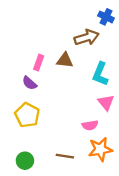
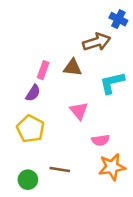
cyan L-shape: (100, 74) -> (112, 83), turned 55
purple semicircle: (30, 83) -> (33, 93), turned -98
pink triangle: (106, 102) -> (79, 111), moved
brown line: (65, 156) -> (60, 169), moved

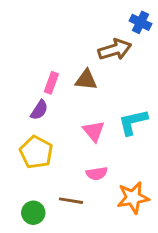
cyan L-shape: (112, 83) -> (133, 122), moved
pink semicircle: (101, 140) -> (97, 173), moved

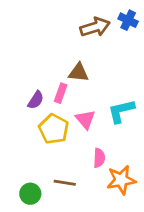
brown arrow: (115, 50) -> (95, 27), moved
pink rectangle: (51, 83) -> (61, 93), moved
yellow pentagon: (36, 152) -> (54, 129), moved
pink semicircle: (97, 173) -> (99, 158), moved, turned -78

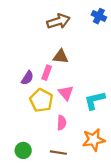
brown arrow: (95, 27) -> (58, 21), moved
cyan L-shape: (121, 111) -> (95, 100), moved
pink semicircle: (99, 158) -> (62, 123), moved
brown line: (65, 183) -> (58, 153), moved

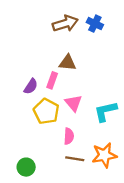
blue cross: (99, 16) -> (95, 24), moved
brown line: (58, 153) -> (75, 159), moved

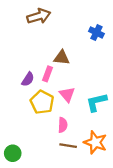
brown arrow: (65, 24) -> (39, 16), moved
blue cross: (95, 24) -> (96, 33), moved
orange star: (104, 155) -> (95, 142), turned 30
green circle: (26, 167) -> (13, 153), moved

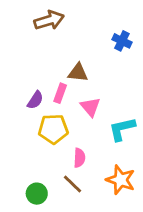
pink triangle: (67, 95) -> (90, 107), moved
yellow pentagon: (42, 102) -> (53, 129), turned -30
brown line: (68, 146) -> (72, 184), moved, turned 35
green circle: (13, 153) -> (37, 194), moved

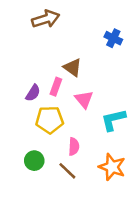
brown triangle: (78, 73) -> (73, 67), turned 30
green circle: (37, 194) -> (34, 161), moved

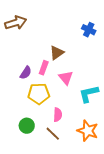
brown arrow: (46, 19) -> (16, 23), moved
brown triangle: (73, 67) -> (57, 53), turned 49

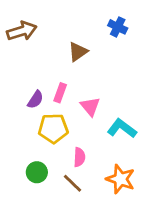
blue cross: (89, 30) -> (118, 27), moved
brown triangle: (57, 53) -> (78, 52), moved
cyan L-shape: (89, 94) -> (122, 128), turned 50

